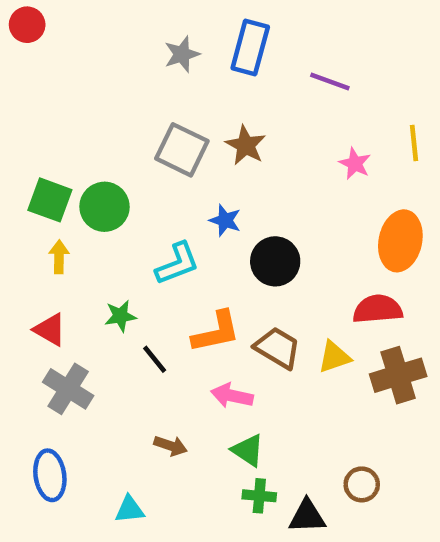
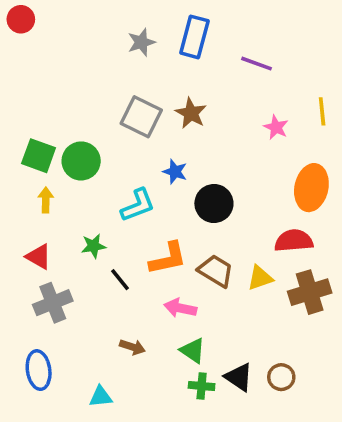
gray cross: (68, 389) -> (53, 303), turned 36
black triangle: (307, 516) -> (239, 377), moved, turned 36

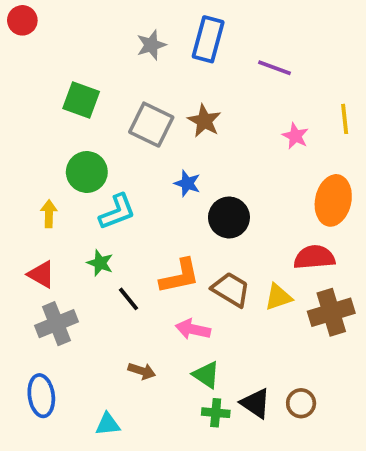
green square: (39, 156) -> (81, 100), moved
cyan L-shape: (138, 205) -> (117, 212), moved
green star: (93, 246) -> (100, 263), turned 30

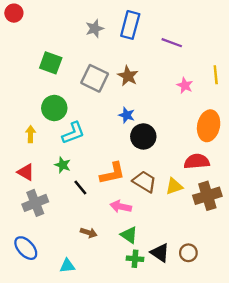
blue star: (187, 183) -> (127, 115), moved
blue ellipse: (41, 396) -> (26, 248), turned -35

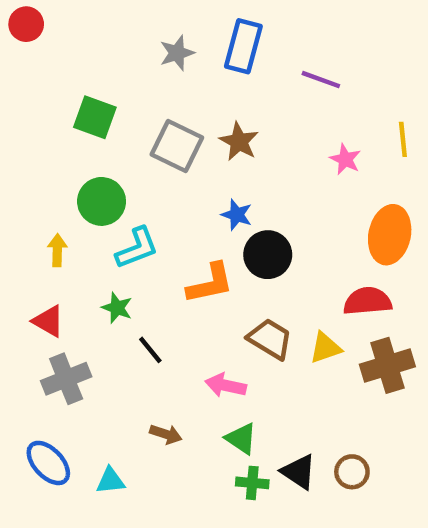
orange L-shape: (112, 173) -> (210, 283), moved
cyan triangle: (67, 266) -> (110, 481), moved

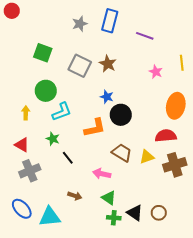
cyan triangle: (110, 481) -> (50, 217), size x1.6

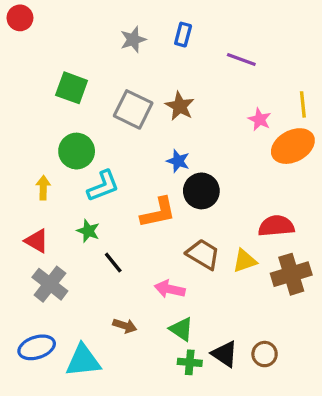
blue rectangle: (110, 21) -> (183, 35), size x0.6
orange ellipse: (176, 106) -> (293, 146), moved, turned 50
gray cross: (30, 171) -> (50, 284), turned -30
blue ellipse: (22, 209) -> (37, 347), turned -65

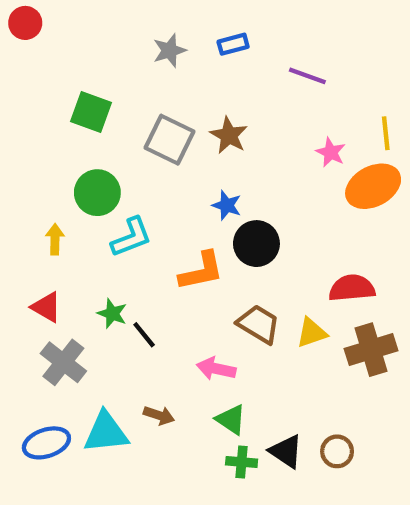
blue rectangle: (183, 35) -> (233, 44), turned 60
green star: (88, 231) -> (112, 314), moved
cyan triangle: (83, 361) -> (106, 432), moved

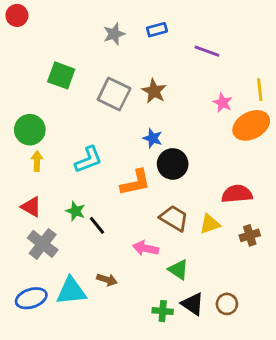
green circle: (97, 193) -> (30, 130), moved
brown cross: (371, 350) -> (250, 235), size x0.6
green triangle: (231, 420) -> (178, 270), moved

